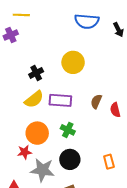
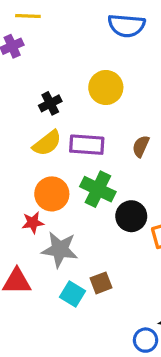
green cross: (68, 130) -> (98, 189), size x1.5
black circle: (70, 159) -> (131, 216), moved

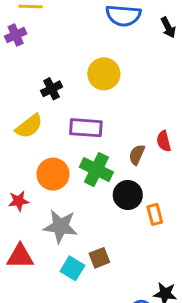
yellow semicircle: (47, 143) -> (29, 126), moved
brown semicircle: (141, 146) -> (137, 155), moved
red star: (33, 223) -> (19, 201), moved

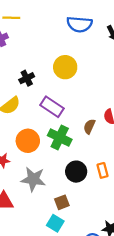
purple rectangle: (86, 128) -> (52, 107), turned 30
black circle: (128, 195) -> (76, 172), moved
cyan square: (72, 268) -> (55, 223), moved

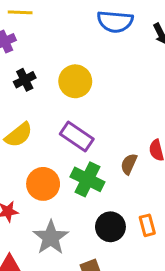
yellow circle: (65, 67) -> (75, 81), moved
black cross: (27, 78) -> (25, 80), moved
gray star: (33, 179) -> (51, 238), turned 30

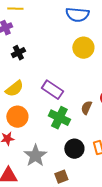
yellow circle: (75, 81) -> (83, 48), moved
orange circle: (43, 184) -> (17, 117), moved

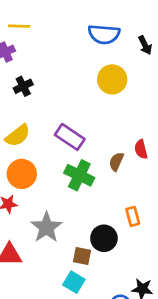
black circle: (74, 149) -> (104, 238), moved
brown square: (61, 177) -> (82, 256), turned 32

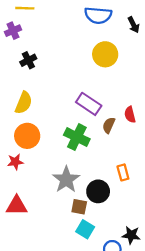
yellow semicircle: (18, 136) -> (24, 103), turned -30
purple rectangle: (70, 137) -> (89, 104), moved
gray star: (46, 227) -> (66, 180), moved
cyan square: (74, 282) -> (85, 229), moved

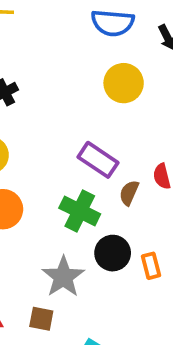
black circle: (98, 191) -> (113, 253), moved
brown square: (79, 207) -> (41, 319), moved

